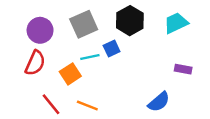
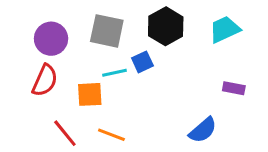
gray square: (84, 24) -> (107, 31), turned 36
orange square: (70, 74) -> (90, 94), turned 30

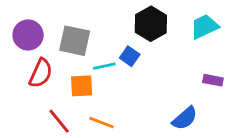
gray square: (107, 31) -> (75, 41), moved
purple circle: (51, 39) -> (28, 35), moved
blue square: (142, 62) -> (130, 56), turned -30

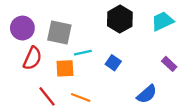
blue square: (130, 56) -> (113, 63), moved
purple rectangle: (213, 80) -> (169, 64), turned 32

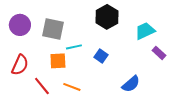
cyan trapezoid: (162, 21) -> (145, 31), moved
red semicircle: (32, 58) -> (20, 65), moved
purple rectangle: (169, 64) -> (159, 53), moved

